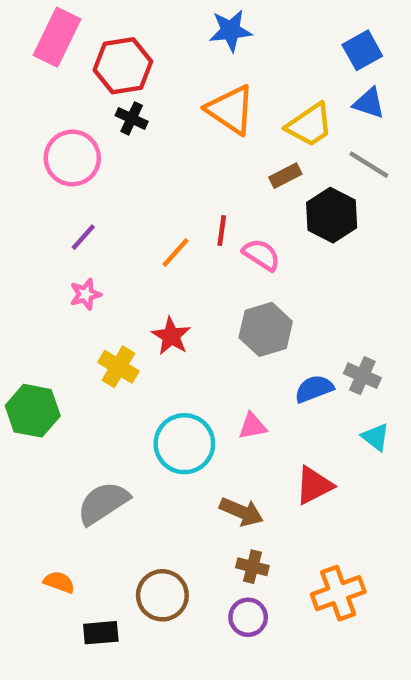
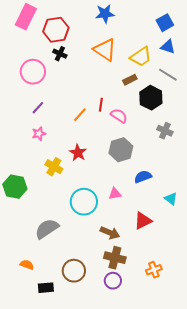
gray cross: (362, 376) -> (165, 131), moved
brown cross: (252, 567) -> (115, 258), size x1.5
orange cross: (338, 593) -> (154, 270), size x0.7

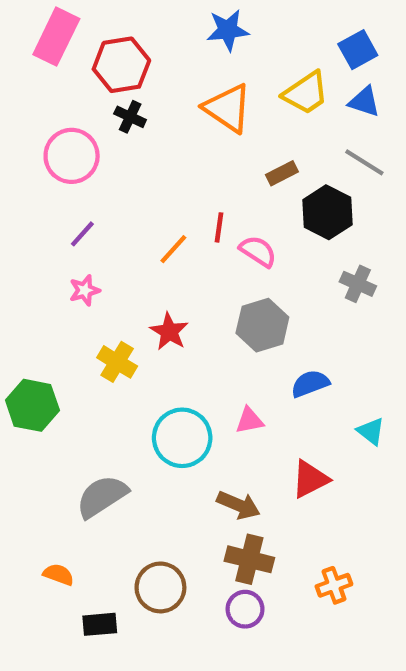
yellow trapezoid: (141, 57) -> (306, 93), moved

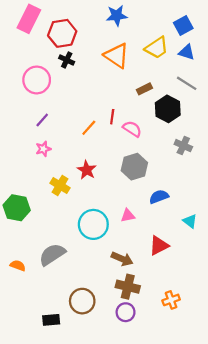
orange semicircle: (59, 574) -> (18, 266), moved

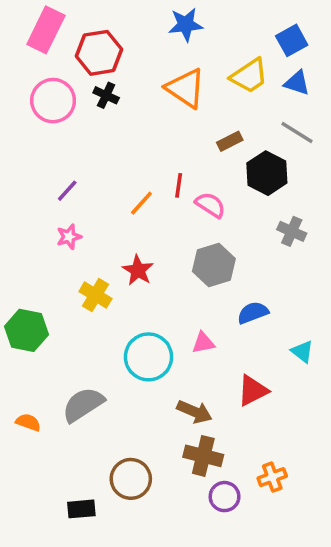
pink circle: (37, 80) -> (53, 101), moved
purple circle: (126, 312) -> (225, 497), moved

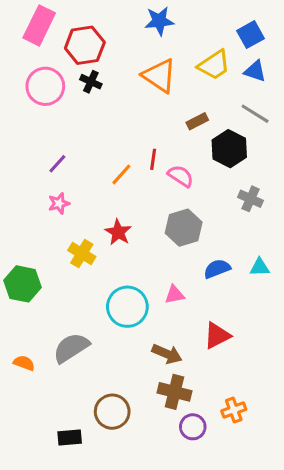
cyan triangle: (302, 352) -> (260, 267), moved, turned -40

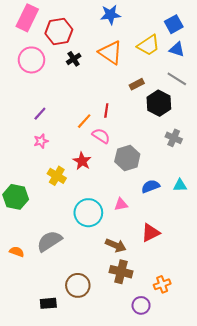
black cross: (91, 82) -> (74, 59), moved, turned 32
pink semicircle: (181, 176) -> (101, 136), moved
purple circle: (193, 427) -> (141, 305), moved

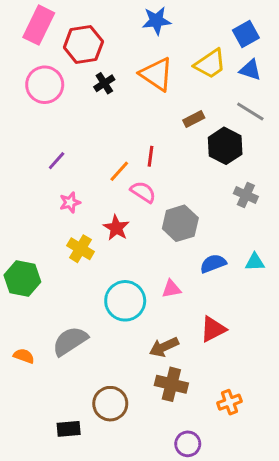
pink star: (41, 141) -> (70, 202), moved
brown arrow: (116, 245) -> (164, 347), turned 132
purple circle: (141, 305) -> (188, 444), moved

